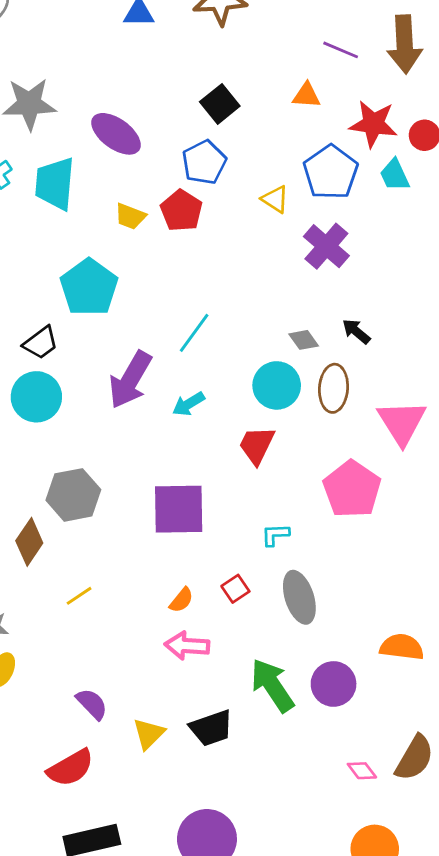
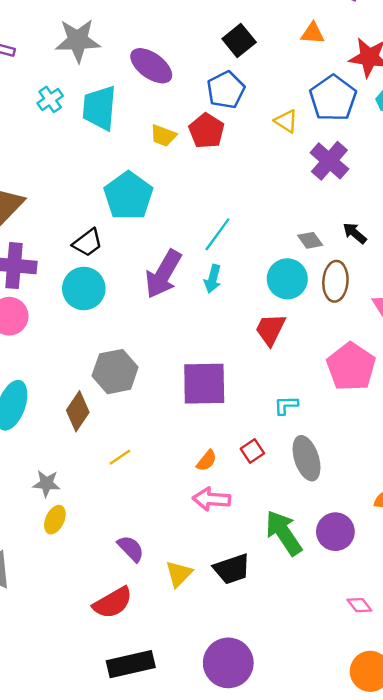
cyan arrow: (189, 404) -> (213, 279), moved, turned -44

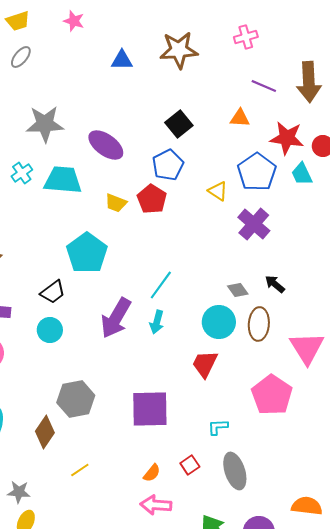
cyan trapezoid: (99, 108) -> (63, 180), turned 90
cyan circle: (84, 288) -> (50, 330), size x0.7

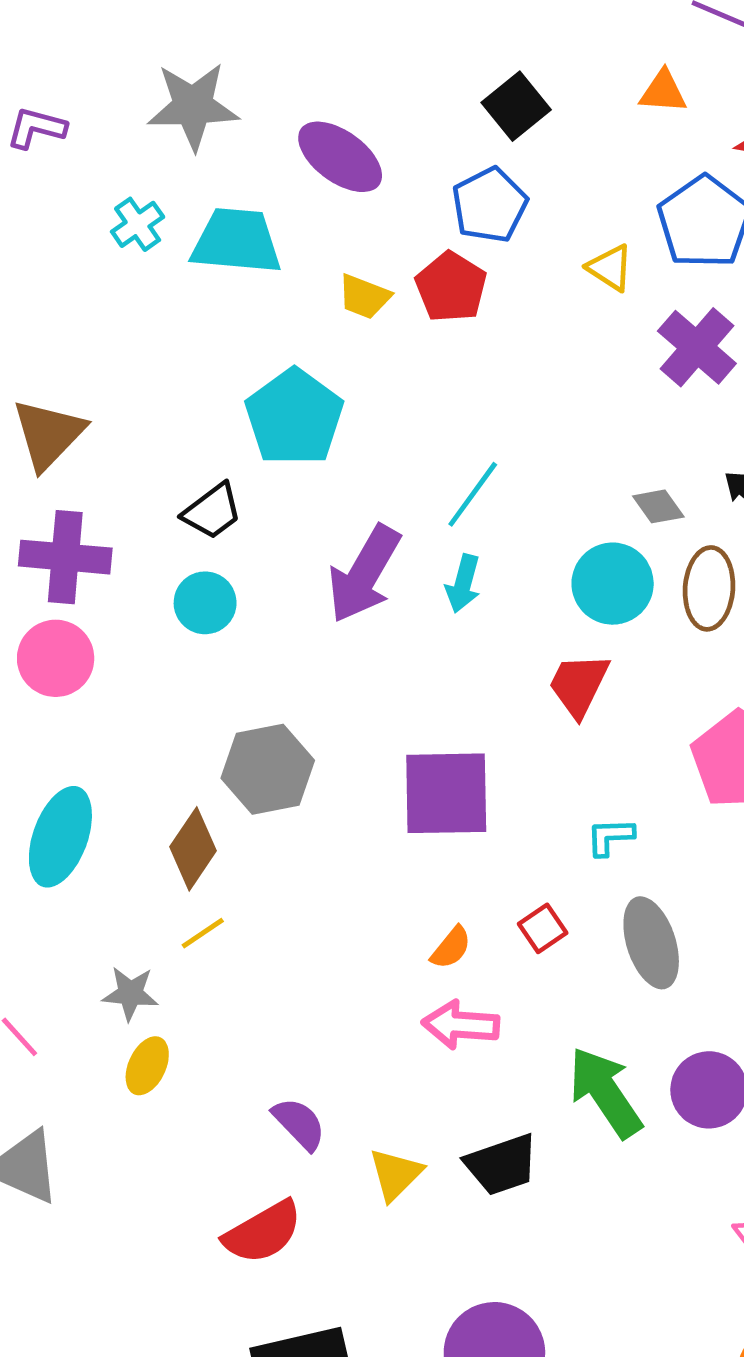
yellow line: (80, 470) -> (203, 933), moved

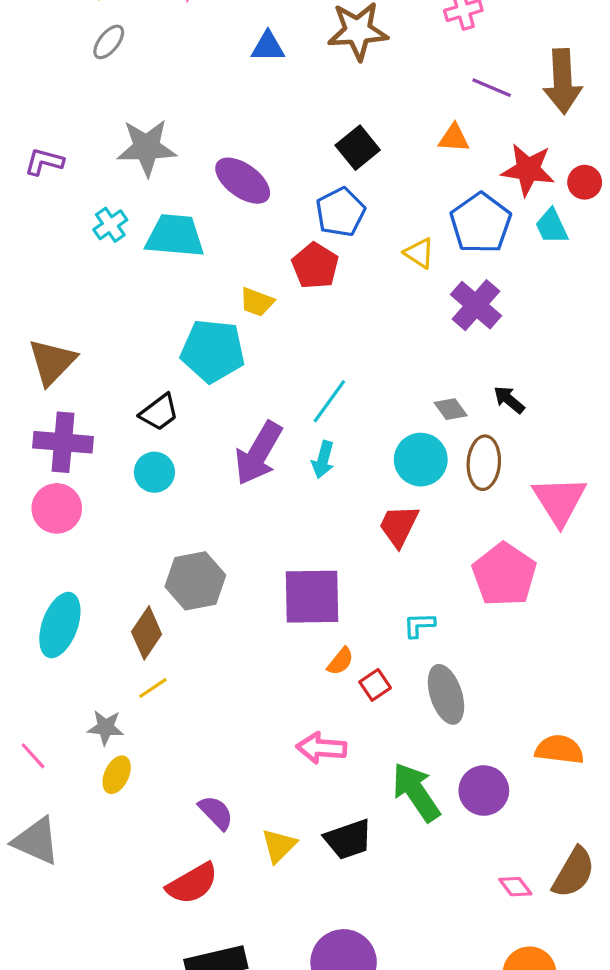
yellow trapezoid: (364, 297) -> (257, 302), moved
cyan pentagon: (294, 417) -> (213, 351), turned -30
orange semicircle: (451, 948) -> (340, 661), moved

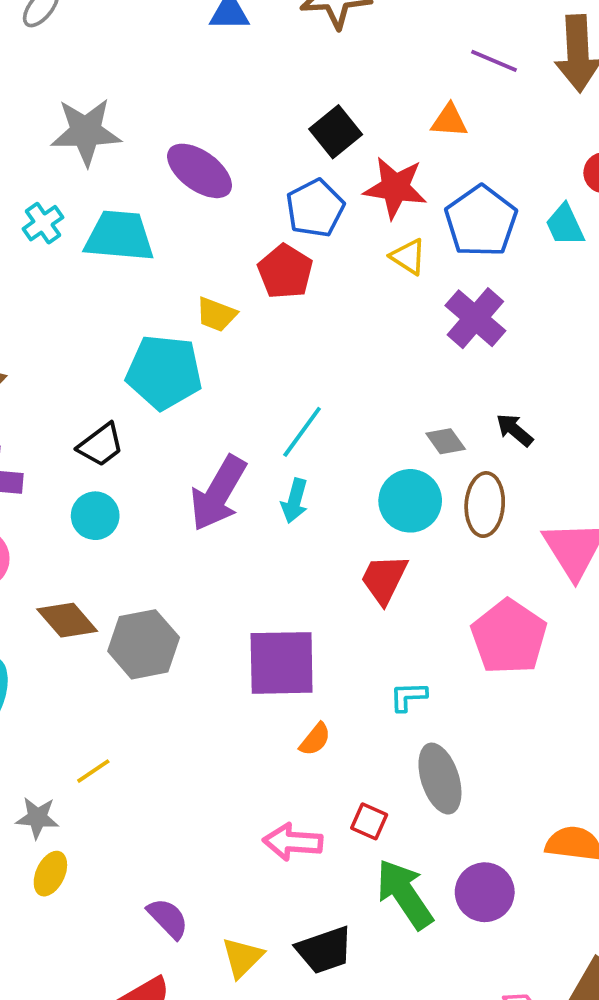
red star: (528, 170) -> (395, 188), moved
brown diamond: (147, 633) -> (67, 620), moved, turned -75
red square: (375, 685) -> (369, 821), moved, turned -32

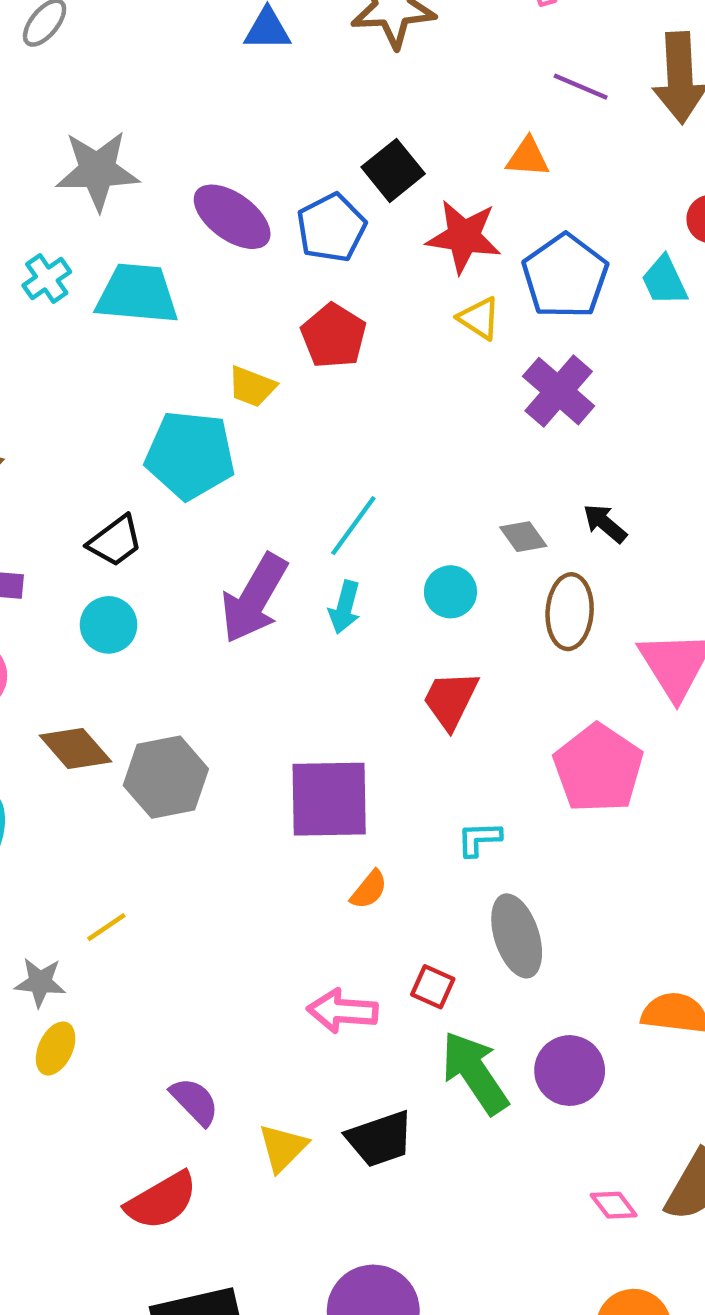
blue pentagon: (315, 208) -> (331, 228), moved
cyan circle: (410, 501) -> (450, 592), moved, size x0.7

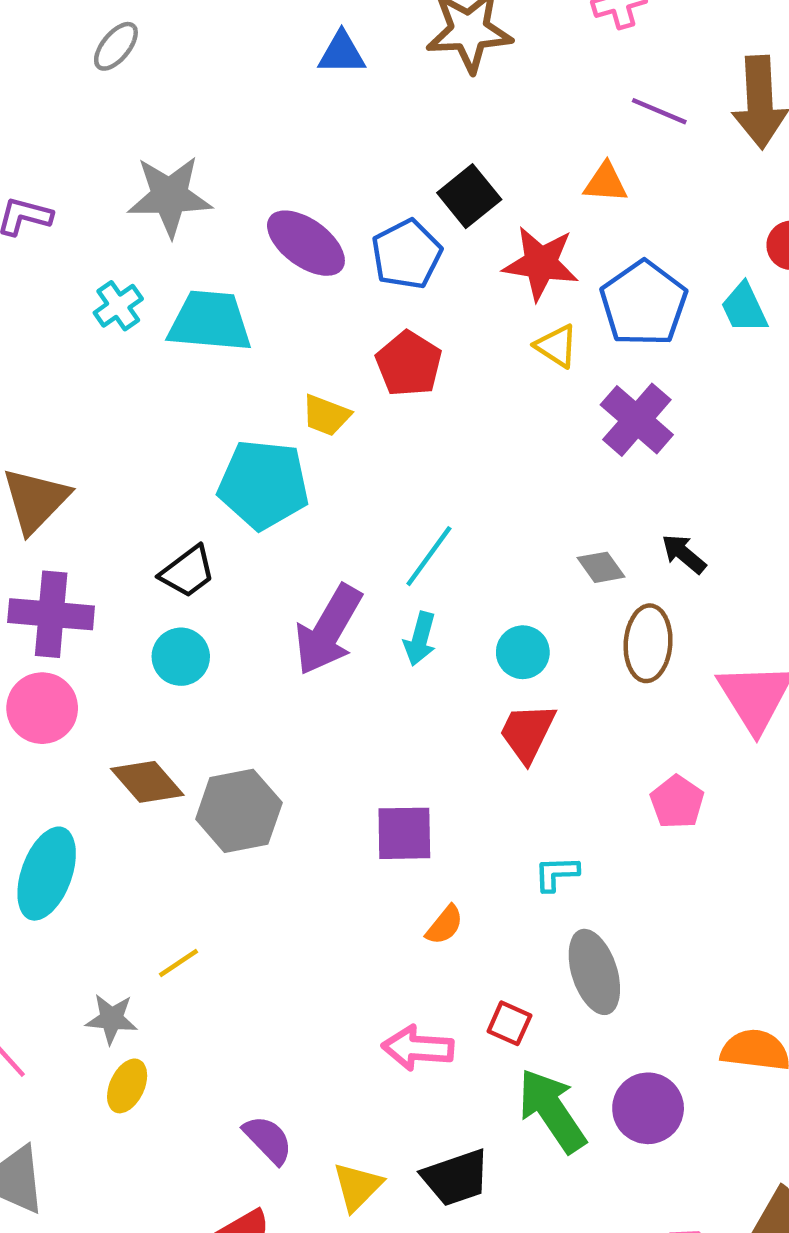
cyan circle: (450, 592) -> (523, 652), moved
pink pentagon: (598, 768) -> (677, 802), size x0.6
purple square: (329, 799) -> (404, 833), size x0.7

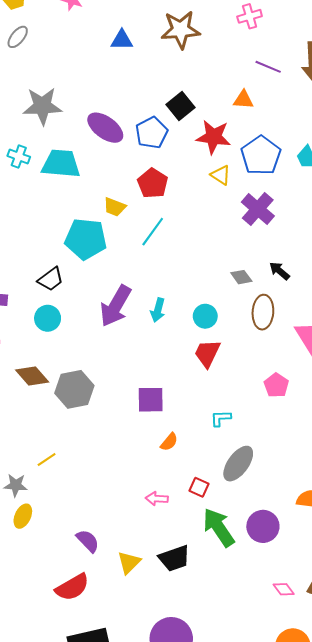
cyan cross: (118, 306) -> (19, 156), turned -35
cyan line: (429, 556) -> (153, 232), moved
gray ellipse: (594, 972) -> (238, 464), turned 54
pink arrow: (418, 1048) -> (157, 499), size x0.7

